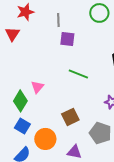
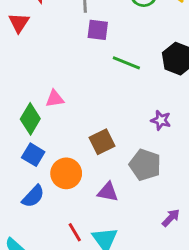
green line: (78, 74) -> (126, 63), moved
pink triangle: (37, 87) -> (55, 99), turned 40

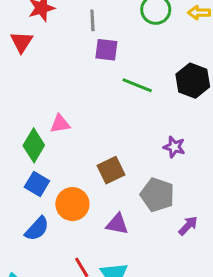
purple arrow: (171, 218) -> (188, 226), moved

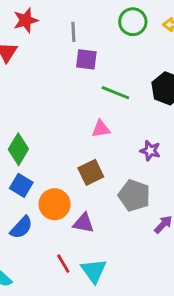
pink triangle: (60, 124) -> (101, 129), moved
purple triangle: (117, 224) -> (84, 223), moved

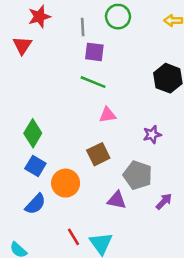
green circle: (133, 22) -> (118, 17), moved
green line: (115, 93) -> (93, 82), moved
purple star: (150, 151) -> (152, 135), turned -30
purple triangle: (84, 223) -> (117, 200), moved

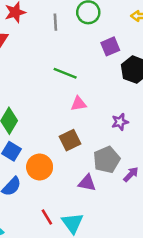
purple square: (94, 52) -> (110, 46), moved, turned -30
gray pentagon: (138, 175) -> (107, 160), turned 30
purple arrow: (164, 201) -> (131, 174), moved

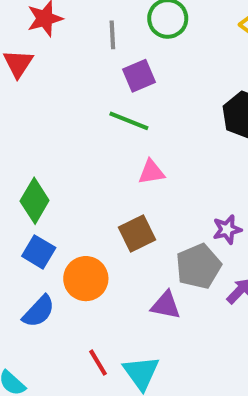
purple square: (110, 46) -> (139, 76), moved
purple star: (120, 122) -> (227, 229), moved

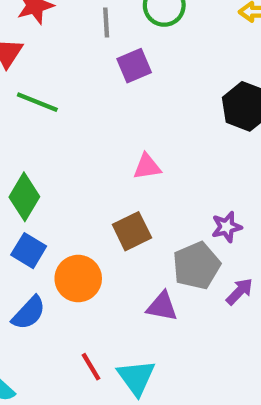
green line: (129, 121) -> (37, 102), moved

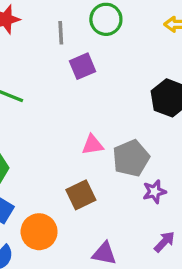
gray pentagon: (196, 266) -> (131, 158), moved

